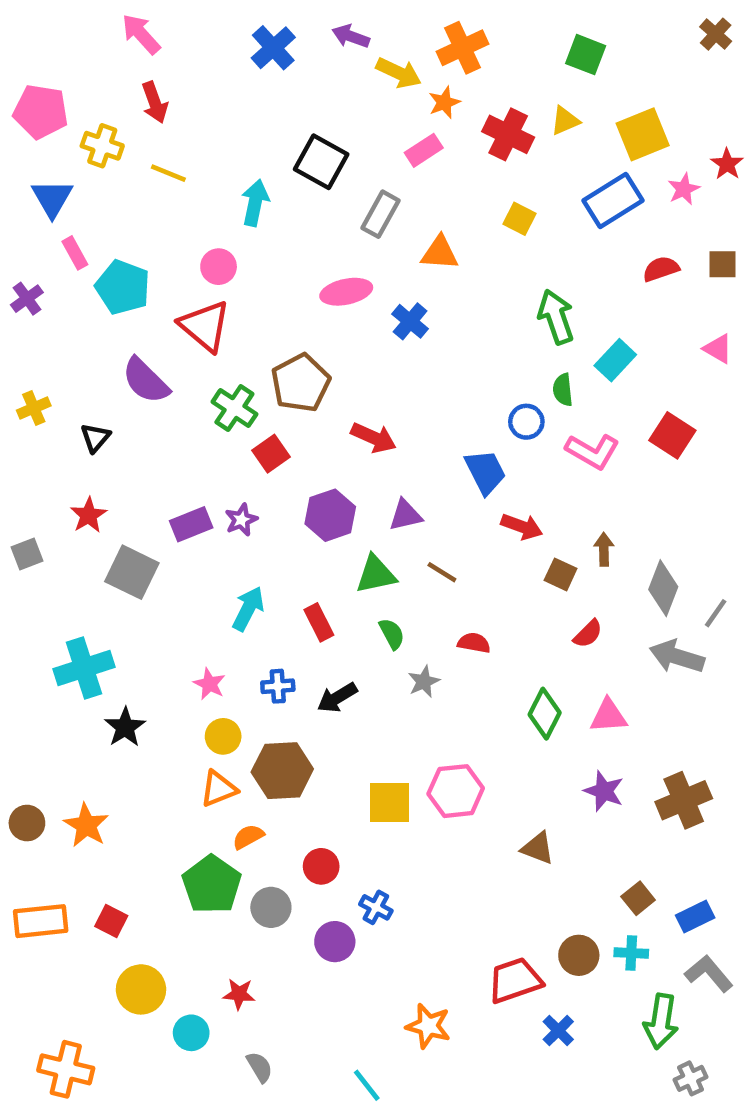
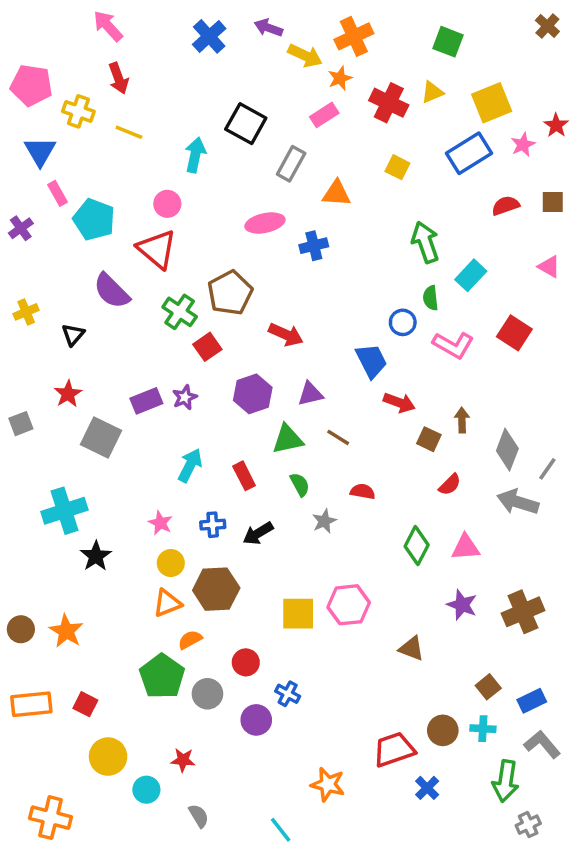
blue cross: (410, 321) -> (314, 246), turned 36

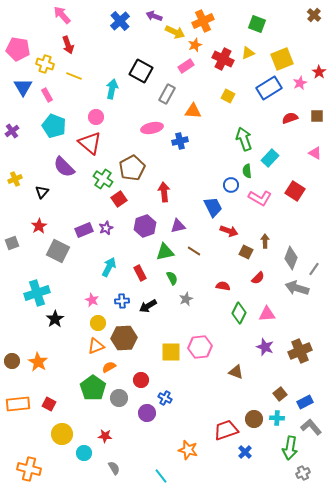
pink rectangle: (57, 193) -> (47, 95), moved
red arrow: (286, 335) -> (164, 192), turned -120
red semicircle: (363, 492) -> (223, 286), moved

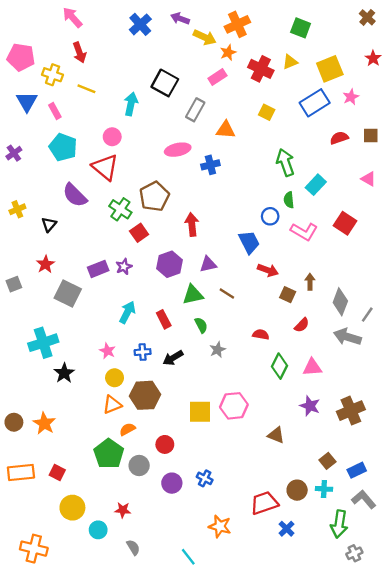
red star: (319, 72) -> (373, 58), moved
blue cross: (165, 398) -> (205, 478), moved

